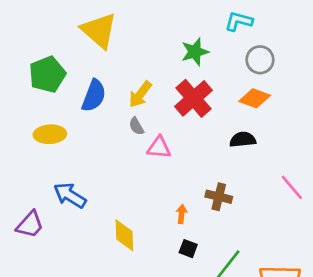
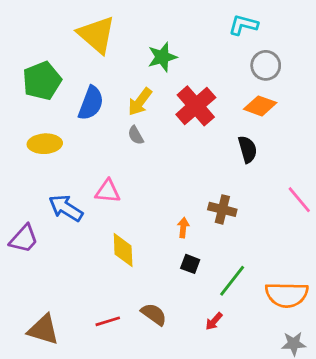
green star: (195, 52) -> (162, 57), moved
black semicircle: (243, 140) -> (248, 149), turned 80
pink triangle: (159, 148) -> (108, 191), moved

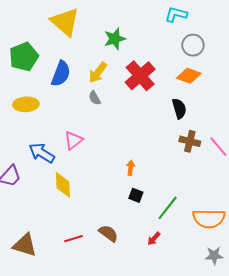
pink triangle: (108, 191) -> (73, 140), turned -42
brown cross: (222, 209) -> (190, 141), moved
yellow diamond: (123, 250) -> (63, 185), moved

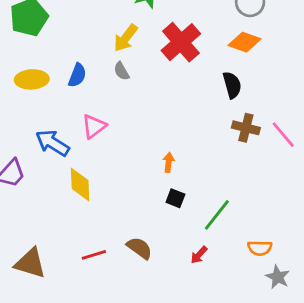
blue semicircle: (61, 74) -> (77, 75), moved, size x0.7
orange semicircle: (209, 219) -> (260, 248), moved, size x0.6
gray star: (214, 256) -> (278, 277), turned 30

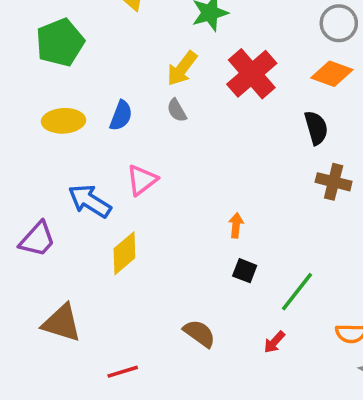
yellow diamond: (80, 184) -> (124, 253), turned 52
red line: (94, 255) -> (123, 372), moved
brown triangle: (30, 263) -> (62, 323), moved

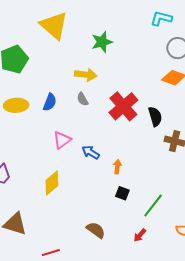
yellow arrow: (182, 69) -> (86, 75), turned -120
red cross: (252, 74) -> (123, 106), moved
black semicircle: (316, 128) -> (155, 117), moved
blue arrow: (90, 201) -> (91, 152), moved, size x0.7

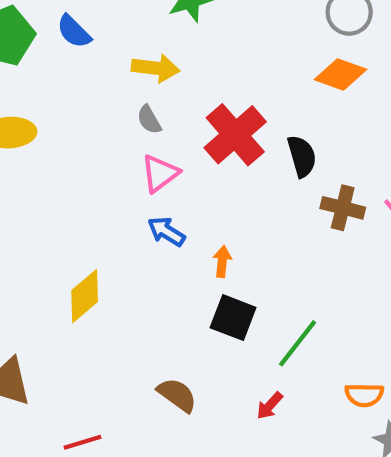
blue semicircle: (50, 102) -> (74, 31), moved, turned 114
pink triangle: (62, 140) -> (160, 173), moved
black square: (122, 193) -> (233, 318), size x1.5

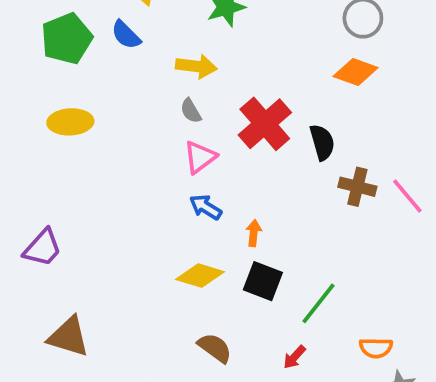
yellow diamond: (85, 296) -> (200, 276), moved, turned 57

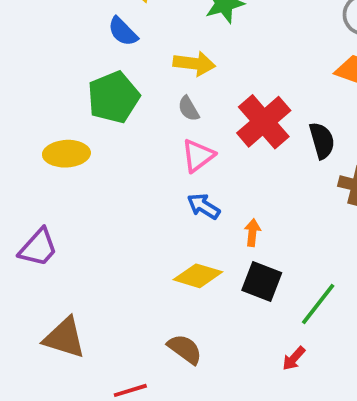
green pentagon: (67, 39) -> (113, 97), moved
yellow ellipse: (70, 122) -> (66, 154), moved
brown semicircle: (215, 348) -> (185, 349), moved

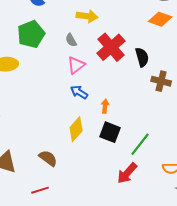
yellow arrow: (194, 64) -> (87, 16), moved
yellow diamond: (198, 276) -> (76, 129), turned -65
brown semicircle: (185, 349) -> (48, 158), moved
red arrow: (294, 358) -> (127, 173), size x1.6

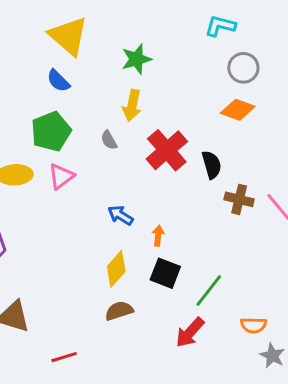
yellow arrow: (87, 16) -> (132, 105), turned 95
pink triangle: (76, 65) -> (61, 176), moved
brown semicircle: (48, 158) -> (119, 311), moved, turned -54

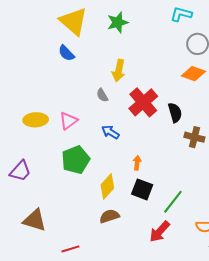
green star: (136, 59) -> (118, 22), moved
green pentagon: (51, 131) -> (76, 160), moved
blue arrow: (120, 215) -> (110, 132), moved

